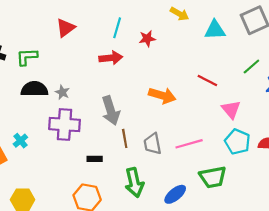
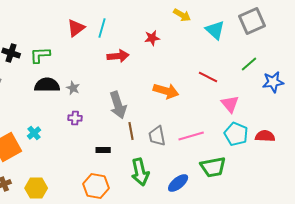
cyan line: (117, 28) -> (102, 28), moved
cyan triangle: (215, 30) -> (215, 30), turned 45
purple cross: (64, 124) -> (75, 118), size x0.5

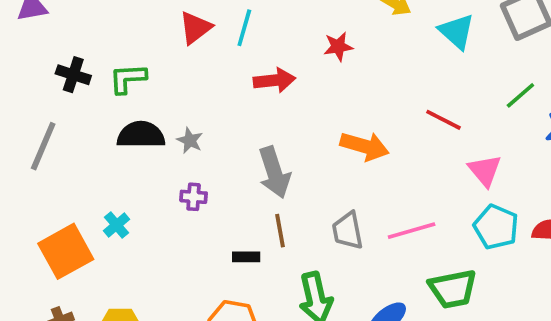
brown line: (131, 131) -> (280, 231), moved

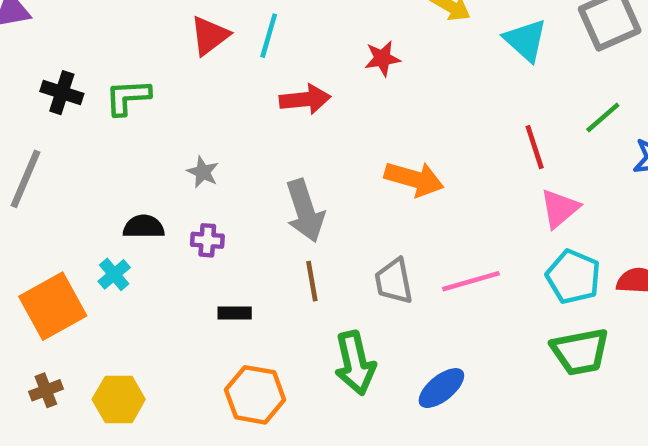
red line: (443, 120) -> (535, 147), moved, turned 45
black semicircle: (141, 135) -> (144, 227), moved, size x0.7
pink triangle: (485, 171) -> (560, 208), turned 30
black rectangle: (246, 257) -> (235, 313), moved
green trapezoid: (453, 289) -> (580, 352), moved

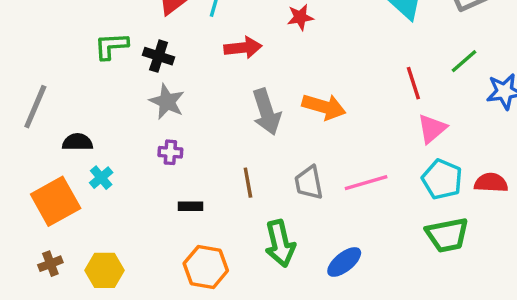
black cross: (62, 93) -> (159, 56), moved
gray star: (203, 172) -> (167, 102), size x1.5
gray arrow: (305, 211) -> (267, 112), moved
black semicircle: (144, 227) -> (77, 142), moved

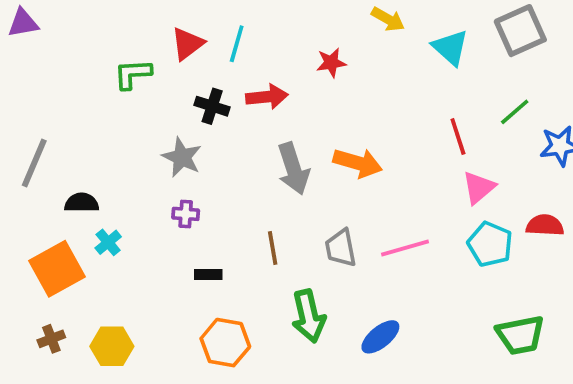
green L-shape: (111, 46) -> (133, 74), moved
black cross: (159, 56) -> (212, 106), moved
red semicircle: (491, 183) -> (545, 225), moved
green trapezoid: (447, 235) -> (520, 335), moved

